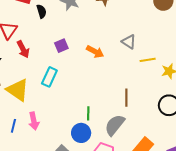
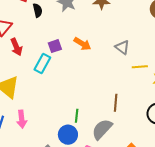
orange arrow: (95, 52) -> (82, 44), moved
cyan rectangle: (49, 77) -> (42, 64), moved

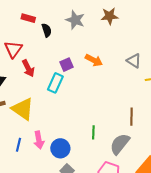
blue circle: (68, 135) -> (60, 148), moved

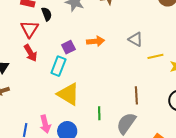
red triangle: (13, 49) -> (30, 29), moved
orange arrow: (94, 60) -> (96, 41), turned -30
yellow triangle: (23, 109) -> (68, 94), moved

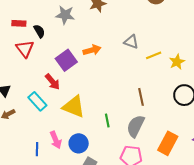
purple square: (68, 47) -> (66, 60), size x1.5
red arrow: (30, 53) -> (52, 82), moved
cyan rectangle: (58, 66) -> (37, 101), moved, turned -54

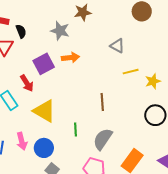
gray star: (65, 15) -> (60, 31), moved
gray triangle: (131, 42) -> (117, 46), moved
brown line: (141, 97) -> (102, 102), moved

